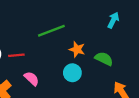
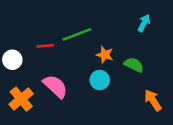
red line: (16, 55) -> (45, 46), moved
pink semicircle: (32, 79) -> (55, 86), size x1.5

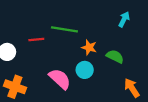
green line: (77, 34) -> (64, 29), turned 30
pink semicircle: (55, 86) -> (60, 79), moved
orange cross: (21, 99) -> (15, 87), turned -30

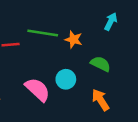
orange star: (89, 47) -> (74, 39), moved
orange arrow: (132, 88) -> (100, 100), moved

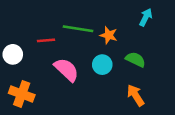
cyan circle: (66, 79) -> (102, 65), moved
pink semicircle: (38, 90) -> (66, 70), moved

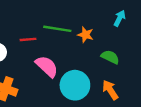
cyan circle: (102, 65) -> (75, 85), moved, size x1.6

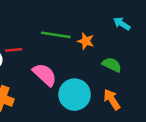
cyan arrow: (120, 18) -> (122, 24), turned -84
red line: (28, 39) -> (14, 50), moved

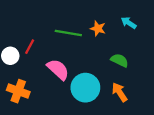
orange star: (86, 41) -> (98, 28), moved
red line: (14, 50) -> (30, 47), turned -56

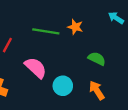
cyan arrow: (129, 23) -> (116, 18), moved
cyan circle: (85, 88) -> (63, 86), size x0.7

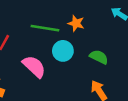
cyan circle: (63, 86) -> (63, 51), moved

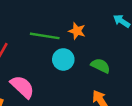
pink semicircle: (34, 66) -> (22, 87), moved

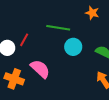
orange star: (77, 31) -> (92, 13), moved

